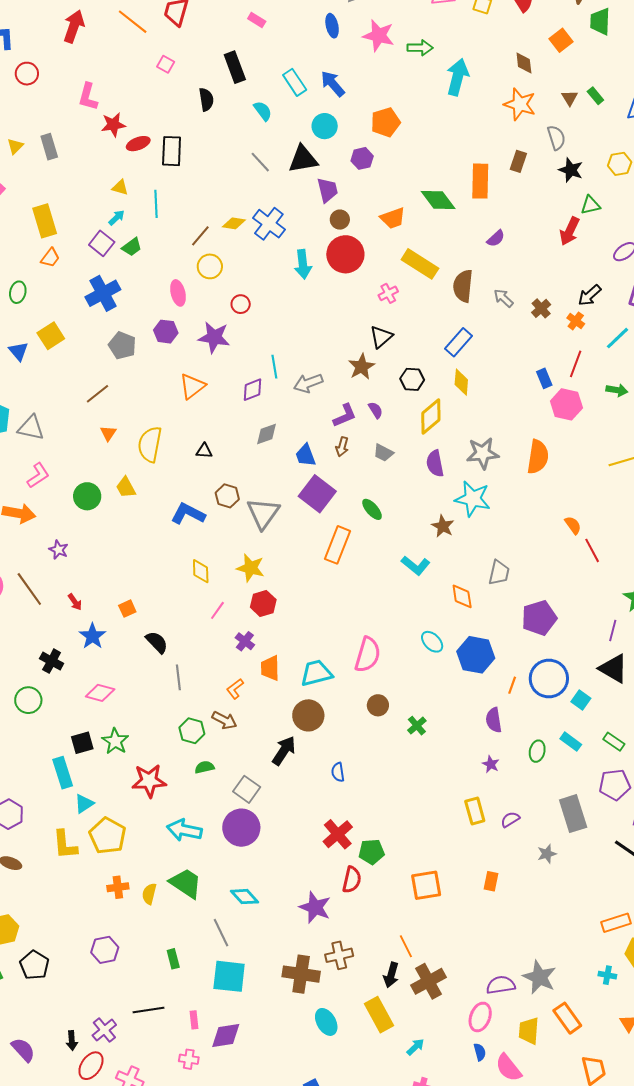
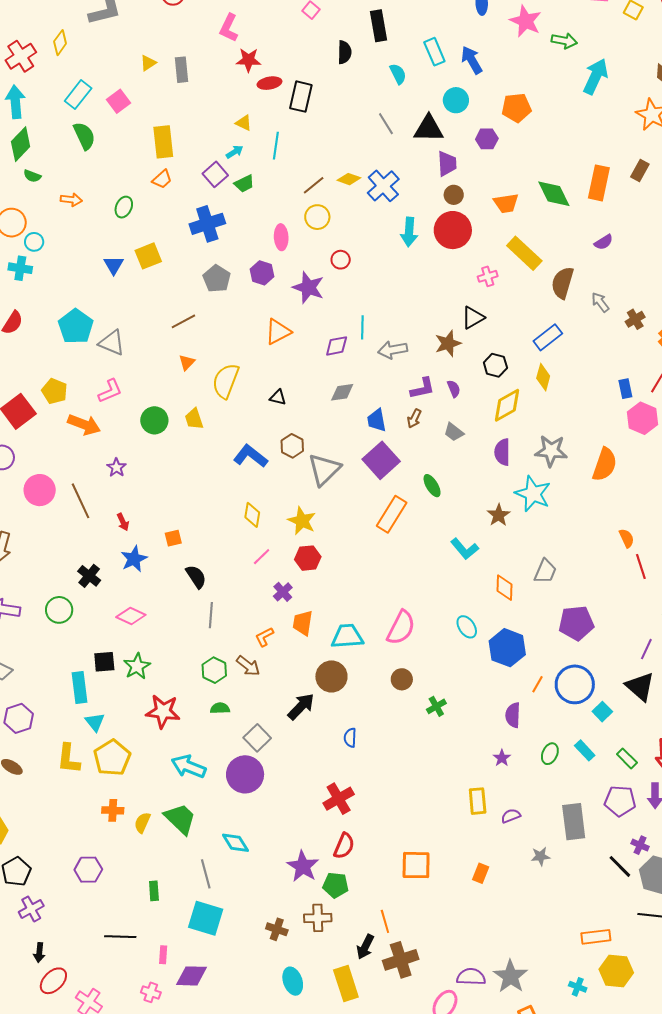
cyan triangle: (84, 804) -> (95, 722), turned -45
green pentagon: (372, 852) -> (336, 885), moved
brown cross: (301, 974) -> (277, 929), size x0.6
purple cross: (104, 1030) -> (31, 909), moved

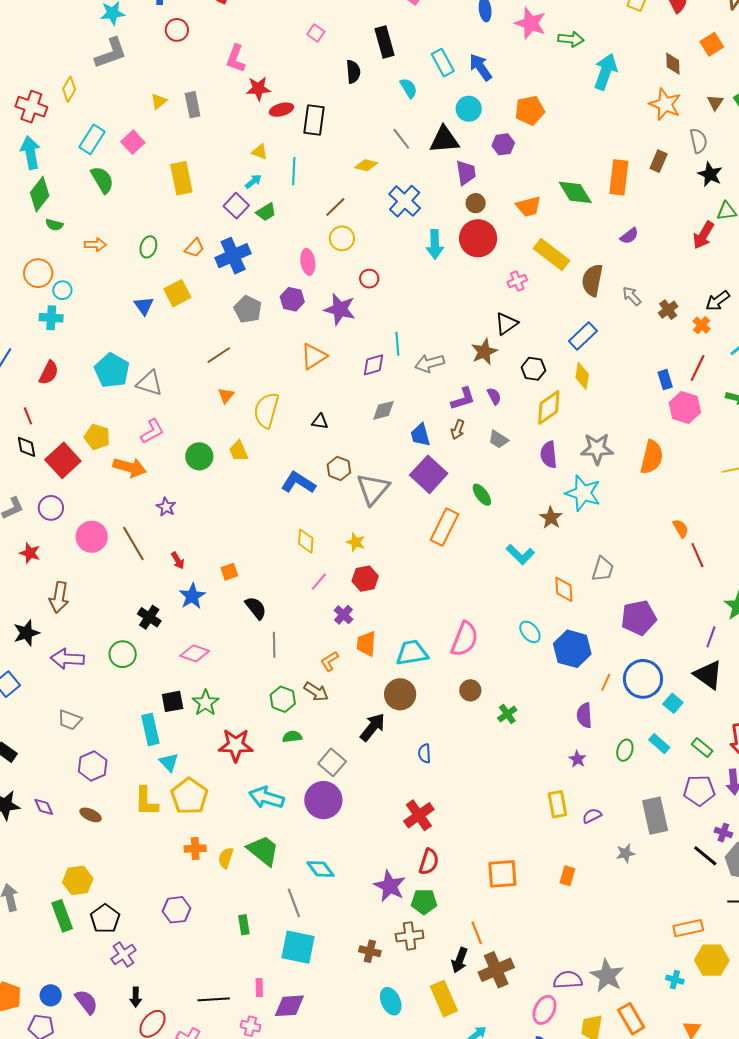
red cross: (21, 56) -> (31, 107), turned -32
orange trapezoid: (162, 179) -> (194, 248), moved
yellow diamond: (349, 179) -> (366, 165), moved
yellow star: (302, 521) -> (356, 542), size x0.7
black line: (120, 937) -> (214, 999), moved

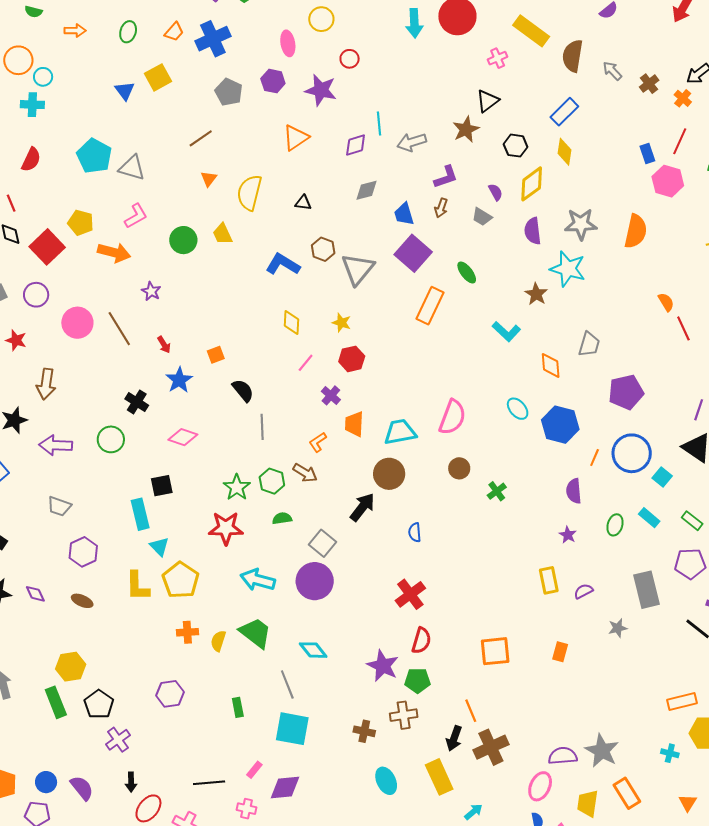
purple semicircle: (494, 396) -> (496, 192), moved
green star: (206, 703) -> (237, 487), moved
pink rectangle: (259, 987) -> (254, 770), turned 42

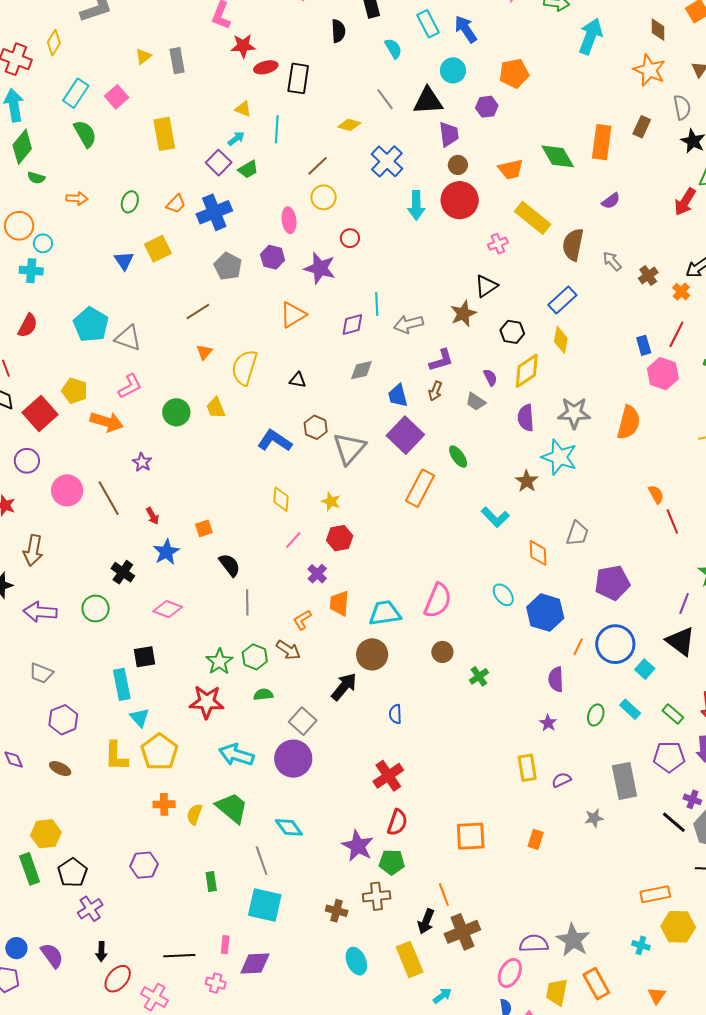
pink rectangle: (254, 770) -> (225, 945), turned -36

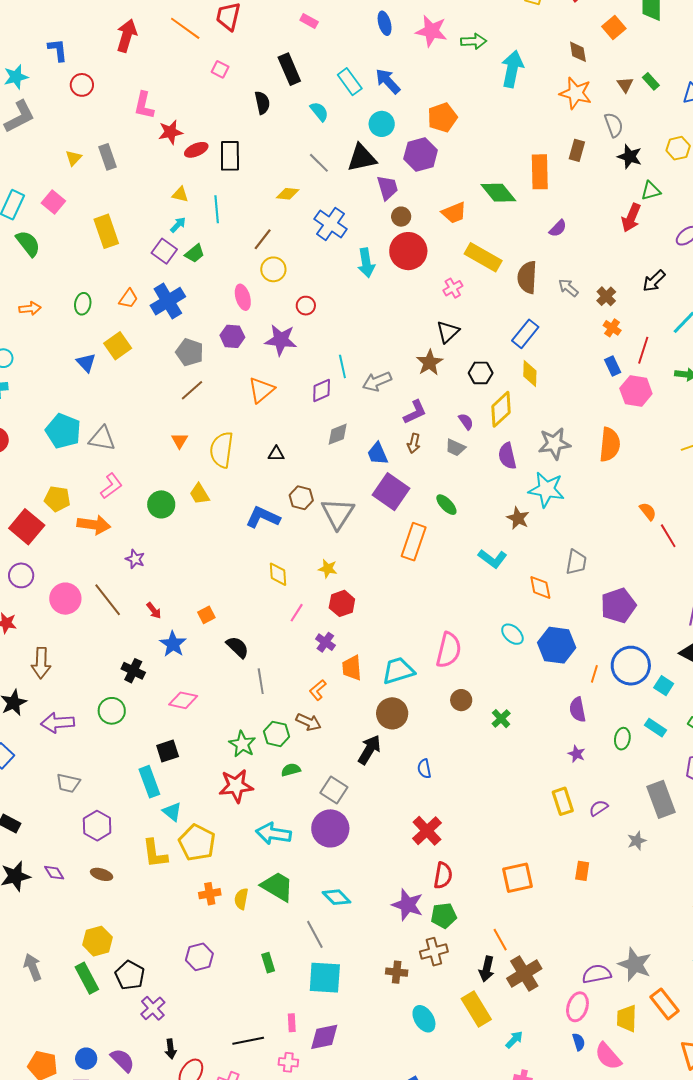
purple hexagon: (487, 107) -> (421, 155), size x1.5
orange cross: (681, 292) -> (612, 328), moved
brown line: (198, 311) -> (192, 390), moved

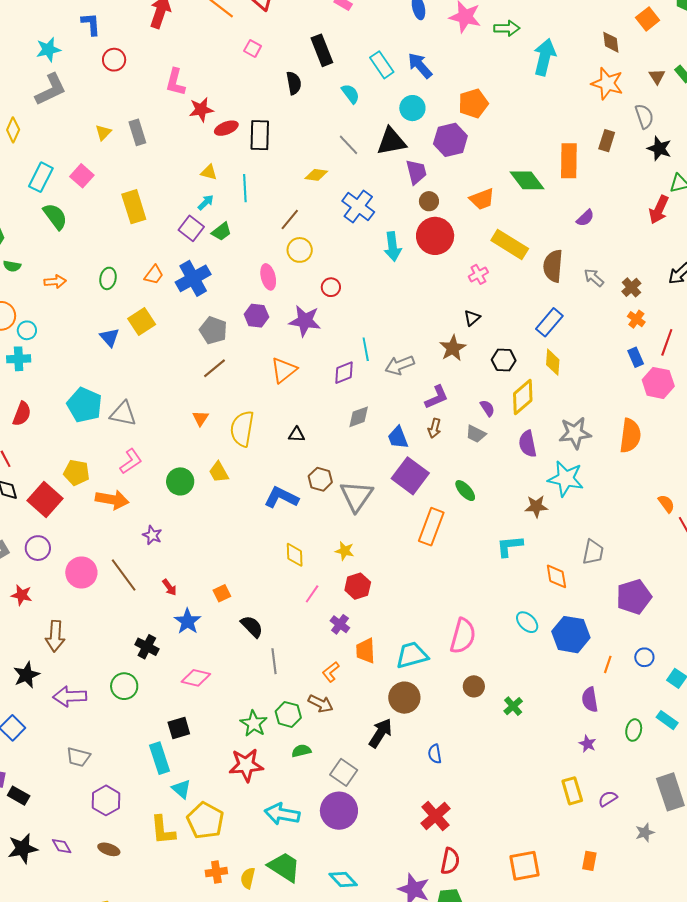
black triangle: (448, 332) -> (472, 318), size x0.7
brown star: (518, 518) -> (536, 506), turned -30
cyan L-shape: (493, 559) -> (510, 546), turned 136
blue circle: (631, 666) -> (644, 657), size x0.5

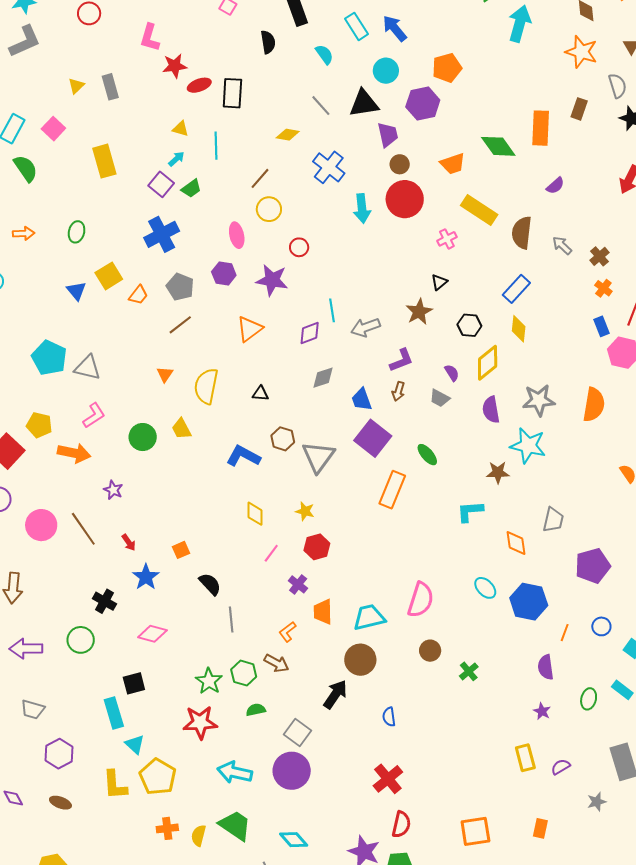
orange trapezoid: (154, 275) -> (138, 295), moved

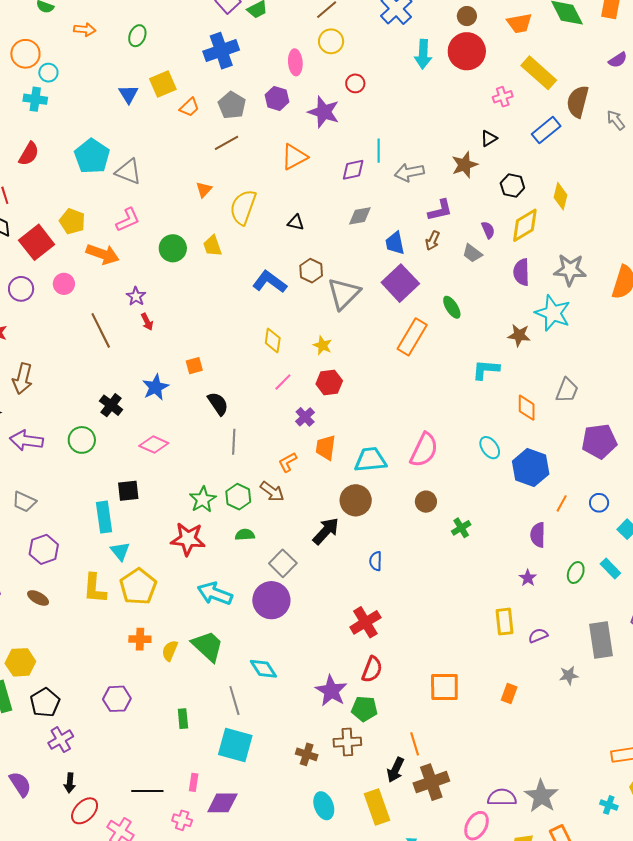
blue rectangle: (516, 289) -> (546, 130), moved
pink circle: (41, 525) -> (64, 284), moved, size x0.7
red arrow: (129, 542) -> (147, 322), moved

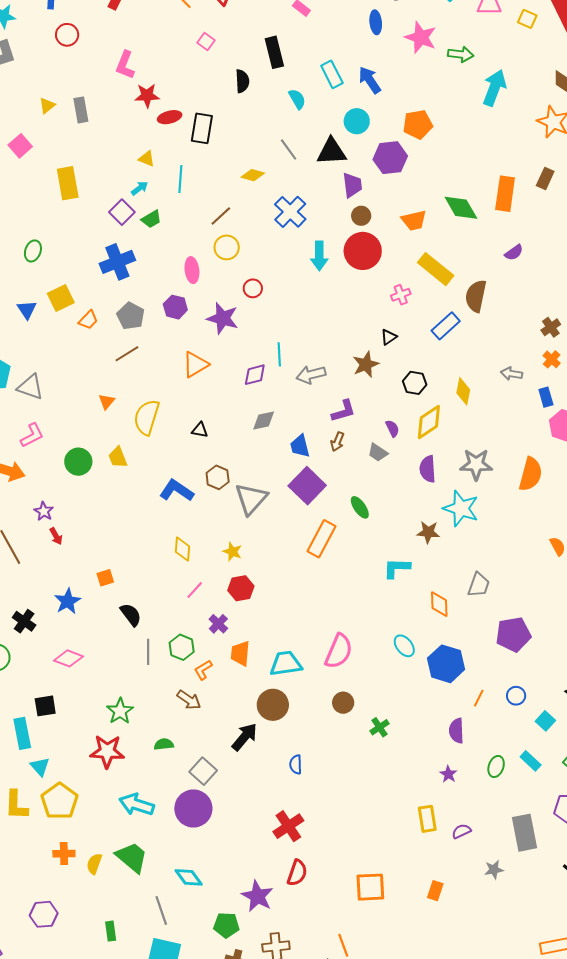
gray arrow: (616, 120) -> (512, 374), moved, turned -40
green hexagon: (238, 497) -> (182, 647), moved
green pentagon: (364, 709) -> (226, 925), moved

